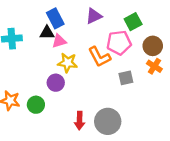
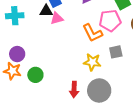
yellow star: (68, 63) -> (92, 62), moved
purple circle: (56, 83) -> (17, 54), moved

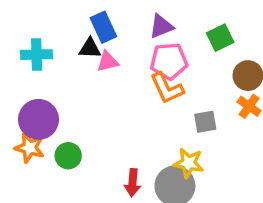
pink pentagon: (110, 21) -> (169, 61), moved
purple circle: (17, 54) -> (39, 119), size x1.5
yellow star: (92, 62) -> (189, 163), moved

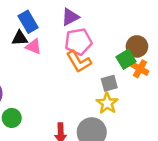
green square: (220, 38) -> (126, 59), moved
pink triangle: (108, 62) -> (34, 46), turned 42
yellow star: (189, 163) -> (107, 103), moved, turned 30

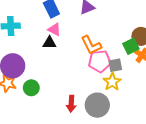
black triangle: (20, 38) -> (49, 43), moved
pink pentagon: (78, 42) -> (100, 61), moved

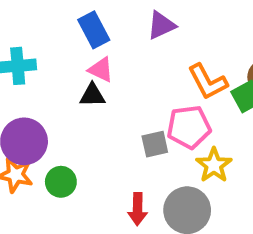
orange L-shape: (91, 45) -> (208, 82), moved
gray square: (115, 65) -> (155, 144), moved

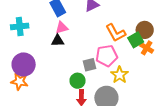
pink triangle: (101, 70) -> (62, 28), turned -40
green circle: (61, 182) -> (78, 81), moved

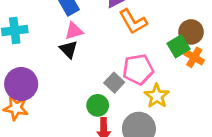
orange L-shape: (116, 33) -> (133, 22), moved
black triangle: (58, 41) -> (69, 49), turned 48
gray square: (90, 65) -> (114, 83), turned -32

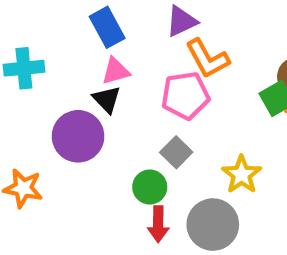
pink pentagon: (138, 69) -> (185, 96), moved
purple circle: (21, 84) -> (78, 136), moved

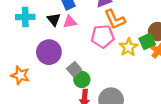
black triangle: (107, 99) -> (54, 19), moved
gray square: (176, 152) -> (74, 69), moved
yellow star: (242, 175) -> (128, 47), moved

